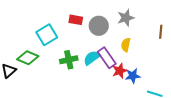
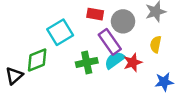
green diamond: (28, 58) -> (37, 60), turned -45
purple rectangle: (107, 58) -> (110, 42), moved
red star: (120, 71) -> (133, 62), moved

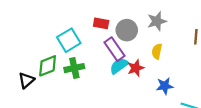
green cross: (87, 62) -> (74, 68), moved

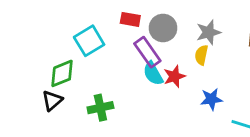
gray star: (157, 21) -> (209, 32), moved
cyan semicircle: (119, 66) -> (153, 73), turned -84
green cross: (74, 68) -> (100, 108), moved
black triangle: (26, 80) -> (52, 101), moved

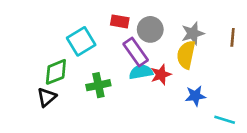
yellow semicircle: (201, 55) -> (186, 55), size x1.5
cyan semicircle: (153, 73) -> (141, 72), turned 110
green cross: (100, 108) -> (98, 85), moved

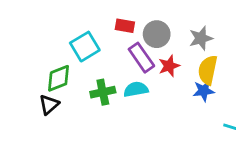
yellow semicircle: (186, 55) -> (208, 70), moved
cyan semicircle: (141, 72) -> (136, 89), moved
red star: (161, 75) -> (169, 66), moved
blue star: (195, 96) -> (204, 91), moved

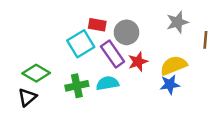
gray star: (201, 38) -> (177, 22), moved
cyan square: (85, 47) -> (81, 44), moved
yellow semicircle: (208, 70) -> (174, 65), turned 56
green diamond: (59, 78) -> (36, 73), turned 52

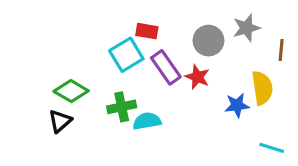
gray circle: (127, 32) -> (208, 41), moved
red star: (138, 62) -> (197, 77), turned -30
yellow semicircle: (174, 65) -> (262, 88), moved, turned 104
cyan semicircle: (107, 83) -> (147, 121), moved

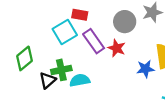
green diamond: (71, 91) -> (24, 58), turned -70
black triangle: (60, 121) -> (48, 80), moved

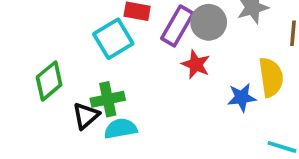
purple rectangle: (94, 41) -> (177, 26), moved, turned 65
cyan semicircle: (80, 80) -> (121, 129), moved

